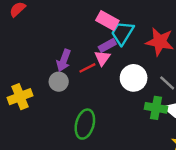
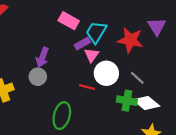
pink rectangle: (107, 20) -> (69, 21), moved
pink triangle: (102, 58) -> (92, 55), moved
red line: (87, 68) -> (87, 87), moved, turned 42

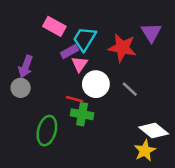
green cross: (127, 101) -> (82, 114), moved
white diamond: (146, 103) -> (154, 131), moved

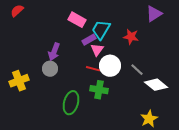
purple triangle: (151, 33) -> (154, 14), moved, turned 30
red star: (122, 48) -> (131, 37), size x0.7
red line: (75, 99) -> (93, 69), moved
white diamond: (154, 131) -> (156, 85), moved

